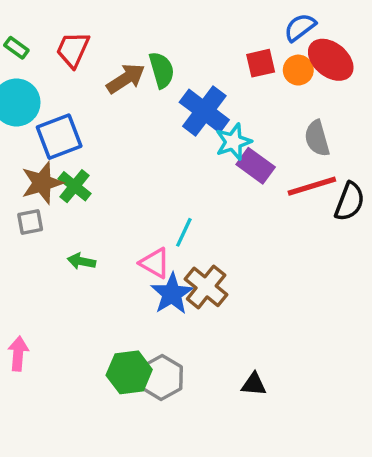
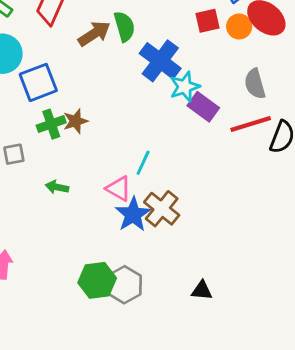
brown star: (42, 183) -> (76, 121), moved, size x0.7
green cross: (75, 186) -> (51, 124), turned 32

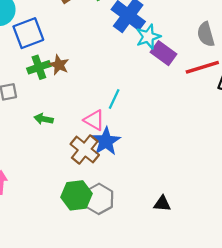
brown star: (76, 121) -> (59, 65), turned -30
brown cross: (162, 209) -> (85, 150), moved

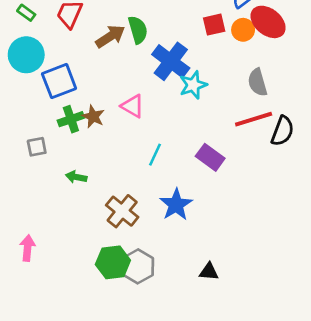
purple rectangle: (164, 53) -> (210, 157), moved
pink triangle: (94, 120) -> (133, 106), moved
blue star: (106, 141) -> (176, 205), moved

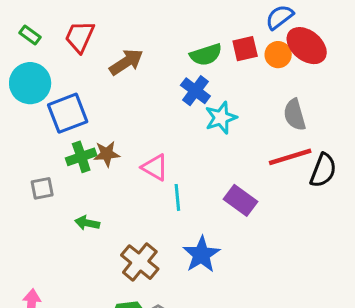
green semicircle: (138, 30) -> (206, 55), moved, turned 88
blue cross: (171, 61) -> (195, 91), size x0.7
pink triangle: (133, 106) -> (155, 167), moved
brown star: (93, 117) -> (107, 154), turned -30
cyan line: (155, 155) -> (177, 197), turned -30

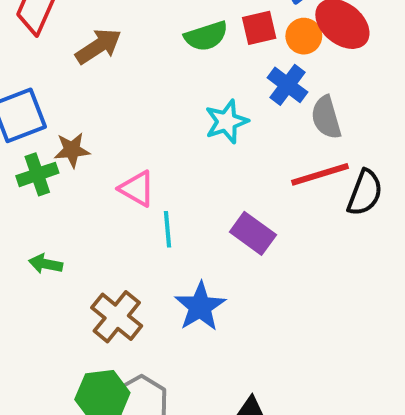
blue cross: (195, 91) -> (288, 85), moved
brown star: (107, 154) -> (72, 150), moved

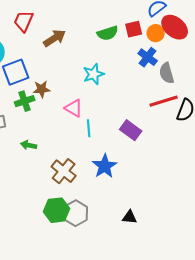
cyan star: (226, 122) -> (94, 74), moved

